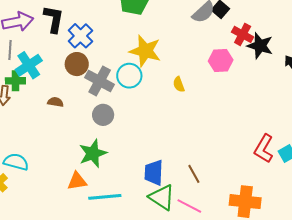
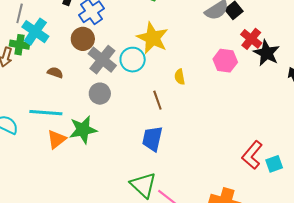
cyan cross: (29, 65) -> (35, 32), turned -32
blue trapezoid: (154, 173) -> (152, 139), moved
brown line: (194, 174) -> (157, 100), moved
orange triangle: (77, 181) -> (56, 139), moved, turned -40
cyan line: (105, 197) -> (46, 113), moved

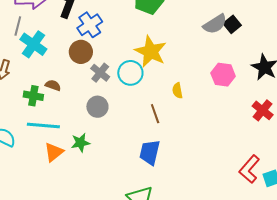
red cross: (251, 39) -> (263, 110), moved
green cross: (20, 45) -> (33, 96), moved
gray cross: (102, 60) -> (100, 73), size x0.7
green star: (83, 130) -> (80, 143), size x0.7

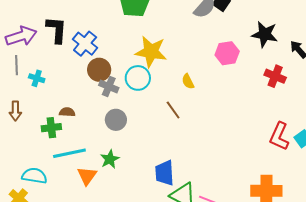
cyan cross: (33, 44) -> (37, 78), size x0.6
brown circle: (81, 52) -> (99, 70), moved
blue trapezoid: (150, 152) -> (165, 173), moved

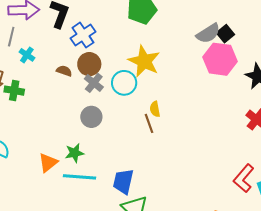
pink hexagon: (227, 53) -> (220, 59), moved, size x1.4
yellow semicircle: (188, 81) -> (155, 109), moved
brown semicircle: (67, 112) -> (64, 71), moved
green cross: (51, 128) -> (14, 91), moved
cyan line: (69, 153) -> (79, 177), moved

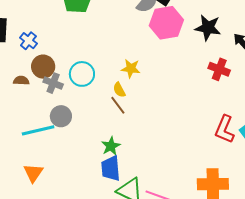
blue cross: (83, 35) -> (28, 41), size x0.7
yellow star: (144, 61) -> (131, 69), moved, size x0.6
green star: (75, 153) -> (111, 146), moved
cyan line: (79, 177) -> (38, 130), moved

